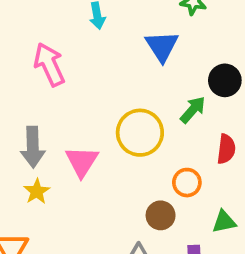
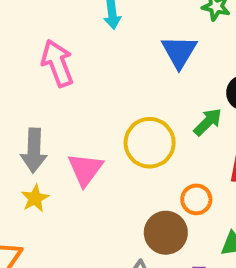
brown circle: (161, 215) -> (166, 233), size x1.4

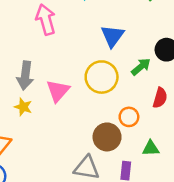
blue triangle: (179, 52) -> (113, 36), moved
yellow star: (35, 198) -> (23, 107), turned -30

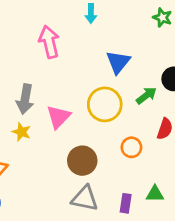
brown circle: (107, 137) -> (82, 161), moved
green triangle: (151, 148) -> (155, 194), moved

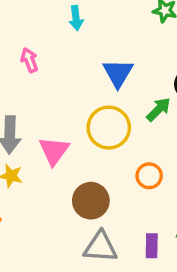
pink arrow: (49, 42) -> (29, 60), size x0.6

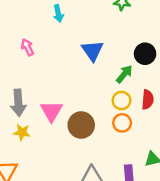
yellow circle: (109, 128) -> (121, 101), moved, size x0.6
brown circle: (91, 201) -> (81, 125), moved

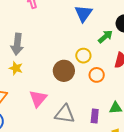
yellow circle: (121, 101) -> (83, 56), moved
pink triangle: (51, 111) -> (38, 98), moved

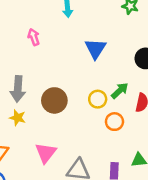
green arrow: (105, 37) -> (120, 91), moved
brown circle: (64, 71) -> (54, 100), moved

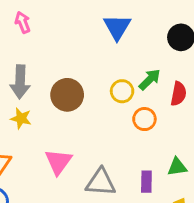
pink arrow: (34, 37) -> (23, 22), moved

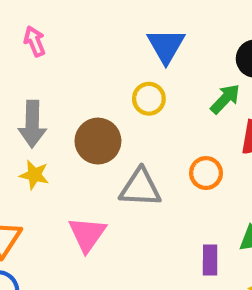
green arrow: (150, 80) -> (225, 99), moved
yellow circle: (122, 91) -> (149, 99), moved
gray triangle: (101, 182) -> (140, 188), moved

